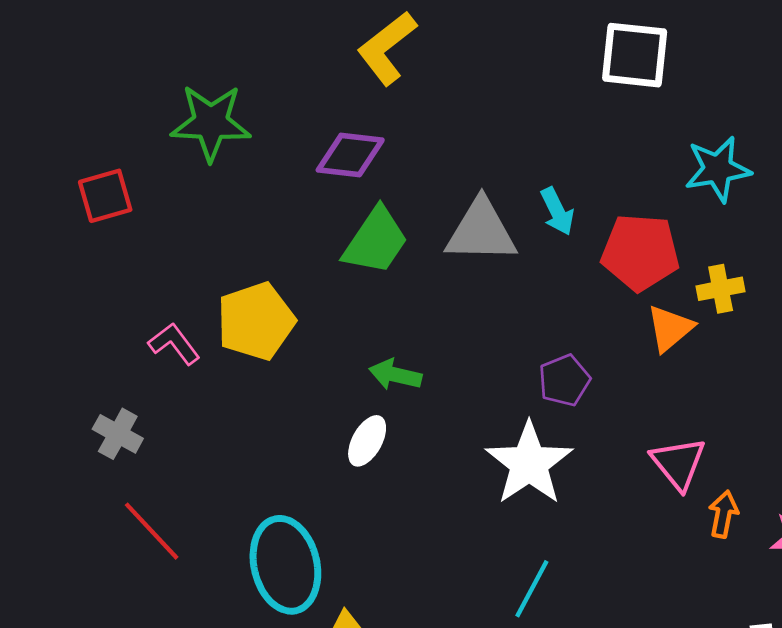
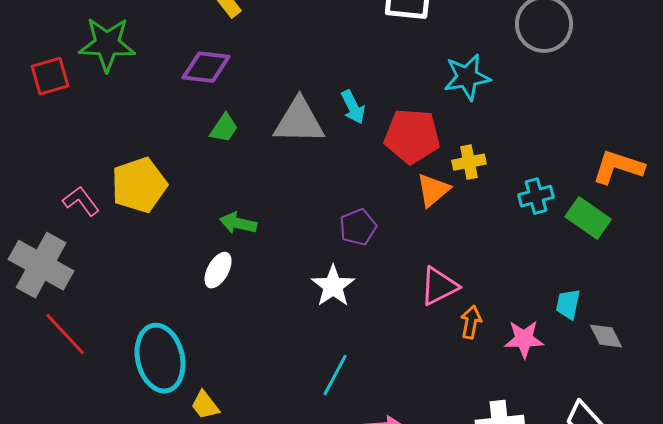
red square: (105, 196) -> (50, 76), moved
green trapezoid: (376, 241) -> (224, 128), size x0.6
gray cross: (118, 434) -> (41, 265), size x1.8
white star: (529, 463) -> (333, 286), size x0.7
pink triangle: (678, 463) -> (439, 286), turned 42

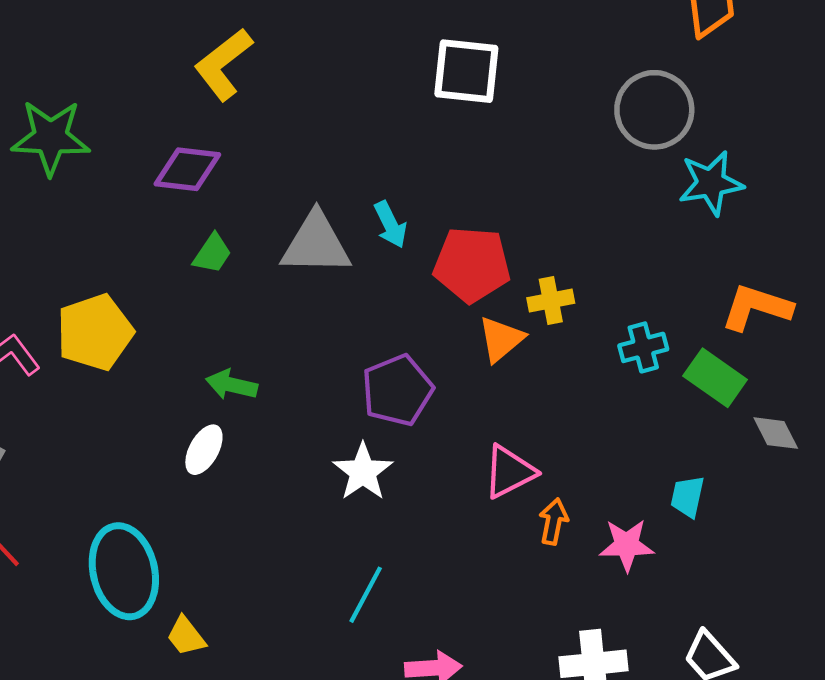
cyan star: (467, 77) -> (711, 183), moved
purple pentagon: (358, 227) -> (397, 390), size x1.4
gray diamond: (606, 336) -> (776, 433), moved

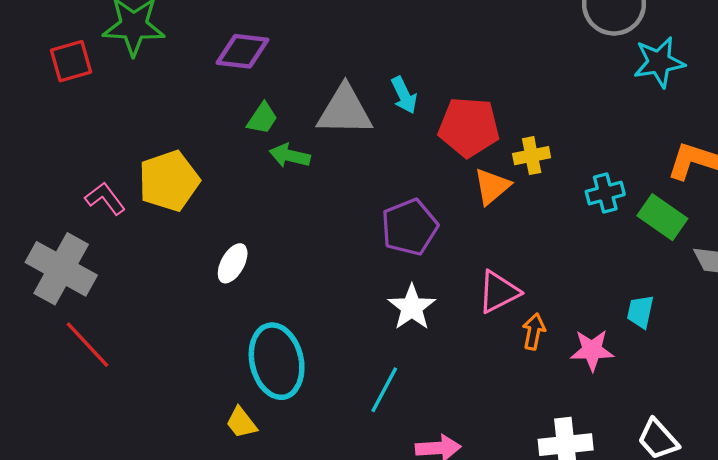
green arrow: (232, 385) -> (290, 156), moved
white ellipse: (204, 450) -> (233, 263), moved
white star: (363, 472) -> (412, 307), moved
cyan ellipse: (124, 571) -> (277, 361), moved

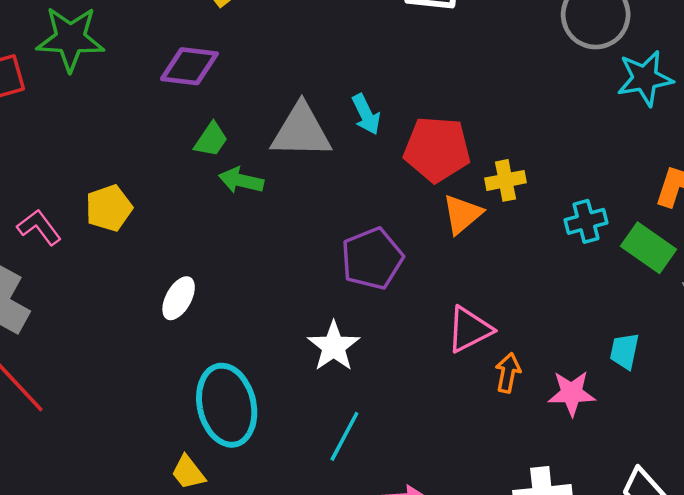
yellow pentagon: (169, 181) -> (109, 208), size x0.7
white star: (412, 307) -> (334, 346), moved

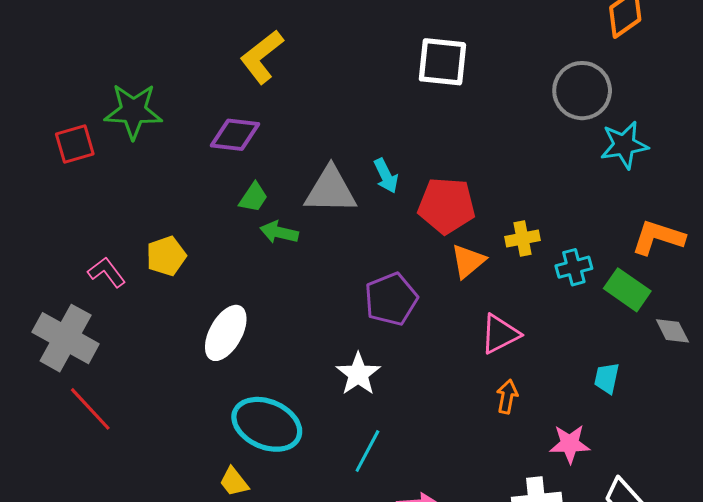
yellow cross: (505, 180) -> (523, 238), moved
white ellipse: (179, 298) -> (226, 333), size x1.5
pink triangle: (469, 329) -> (500, 334), moved
pink star: (572, 393) -> (570, 444), moved
cyan ellipse: (227, 405) -> (267, 424), turned -54

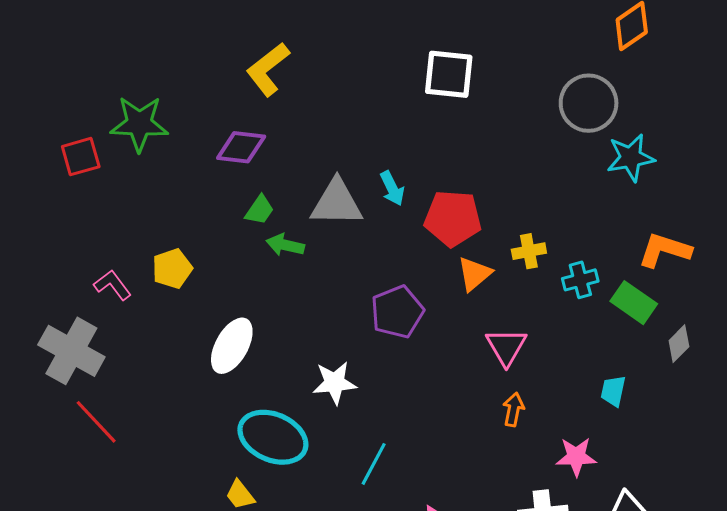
gray diamond: (672, 331) -> (679, 344), turned 72
pink triangle: (500, 334) -> (506, 347), turned -33
white star: (358, 374) -> (335, 383), moved, turned 30

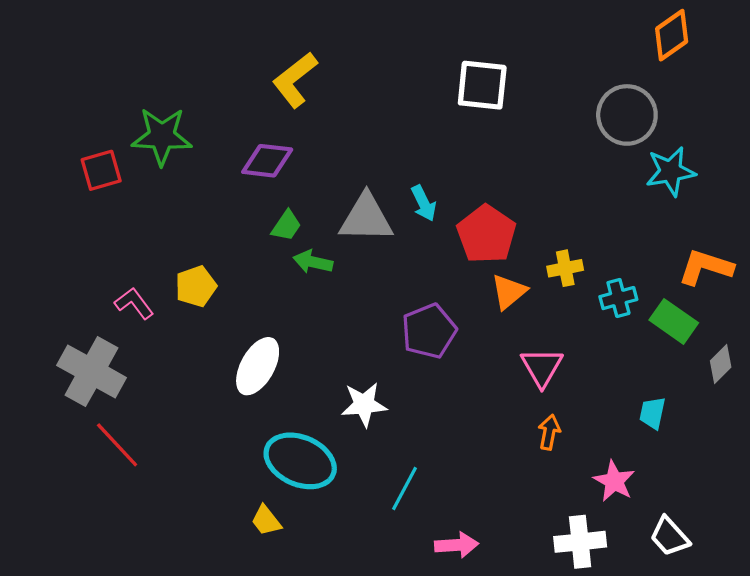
red pentagon: (453, 218) -> (486, 234), turned 30
pink star: (576, 457) -> (614, 481), turned 30

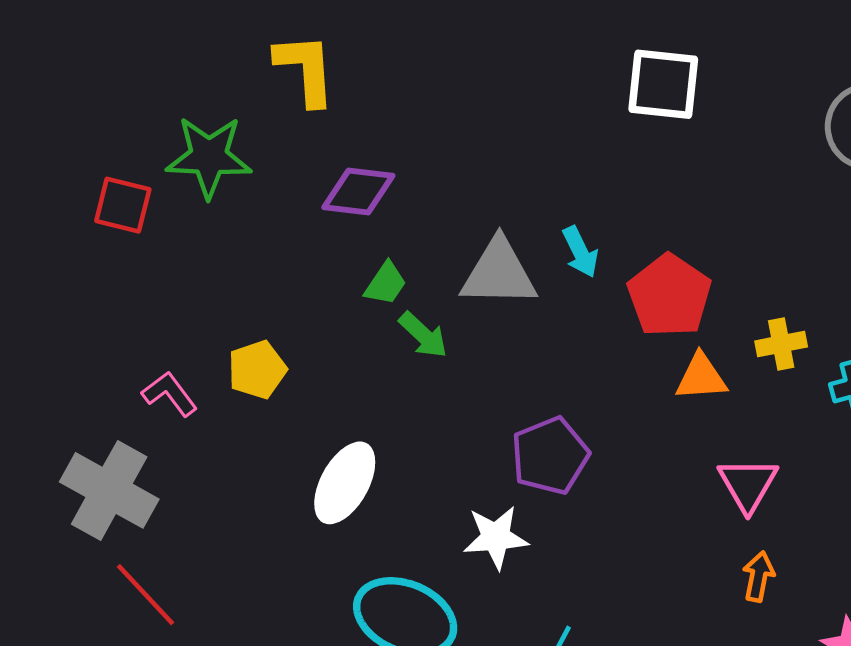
yellow L-shape: (295, 80) -> (305, 69), moved, turned 124
red square: (101, 170) -> (123, 205), turned 30
green arrow: (313, 262) -> (423, 335), turned -150
orange triangle: (509, 292) -> (701, 377), turned 36
purple pentagon: (429, 331) -> (550, 456), moved

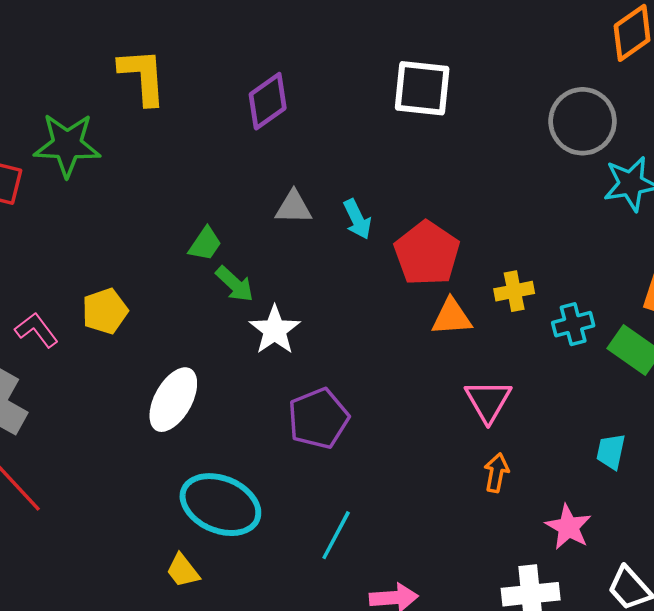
purple diamond: (358, 191) -> (268, 101), moved, turned -42
gray triangle: (499, 273) -> (294, 207), moved, size x0.6
purple pentagon: (550, 456) -> (318, 418), moved
white star: (496, 537) -> (275, 330), moved, turned -30

